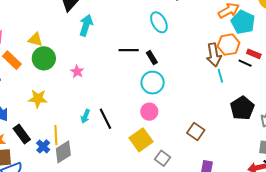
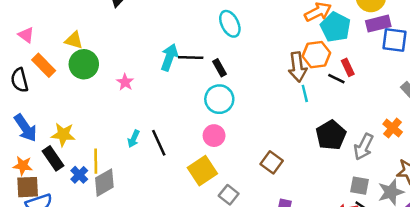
cyan arrow: (86, 25) -> (169, 57), moved
red rectangle: (254, 54) -> (348, 67), turned 40
yellow star: (38, 99) -> (63, 135), moved

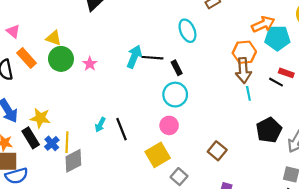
cyan pentagon: (335, 27) -> (277, 38), turned -30
orange hexagon: (316, 55) -> (244, 52), moved
red rectangle: (348, 67) -> (286, 73), turned -48
pink star: (125, 82) -> (90, 64), moved
blue cross: (79, 175) -> (52, 143), moved

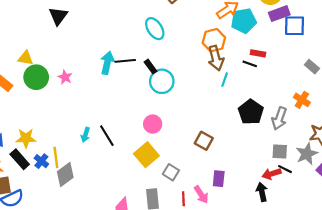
cyan line: (248, 93) -> (225, 80), turned 40
cyan circle: (175, 95) -> (162, 81), moved

